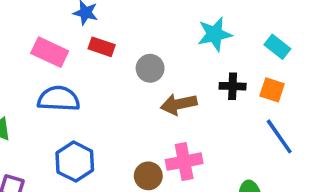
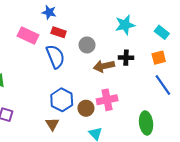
black cross: (233, 86) -> (126, 58), moved
orange square: (272, 90) -> (159, 58), turned -32
blue semicircle: (59, 99) -> (55, 57), moved, turned 65
blue hexagon: (75, 162) -> (62, 100), moved

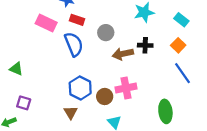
orange square: (159, 58) -> (178, 45), turned -32

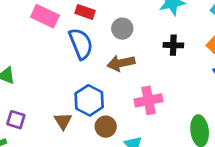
brown arrow: (123, 54) -> (121, 63), moved
brown circle: (105, 96) -> (106, 127), moved
brown triangle: (71, 112) -> (63, 121), moved

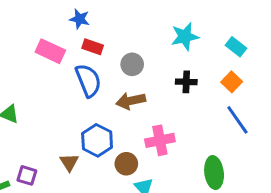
purple square: (16, 120) -> (27, 175), moved
brown circle: (106, 127) -> (126, 164), moved

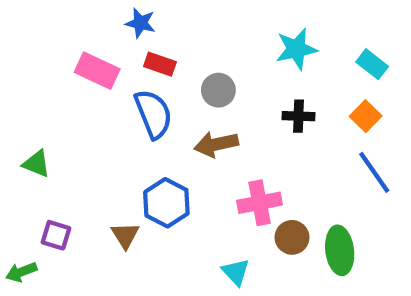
brown circle: (126, 164) -> (292, 237), moved
purple square: (27, 175) -> (56, 235), moved

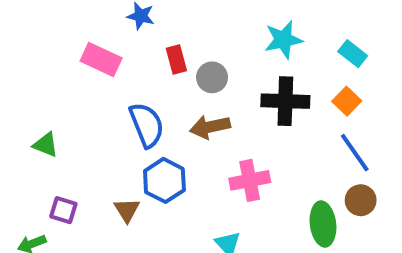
red rectangle: (160, 64) -> (176, 60), moved, turned 56
blue semicircle: (153, 114) -> (147, 125), moved
black cross: (298, 116) -> (285, 101), size x1.6
brown circle: (292, 237) -> (361, 200), moved

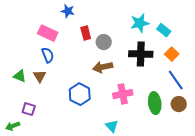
cyan rectangle: (353, 54) -> (164, 30), moved
blue semicircle: (147, 125) -> (48, 55), moved, size x0.7
brown triangle: (127, 210) -> (40, 76), moved
green ellipse: (323, 224) -> (155, 103), moved

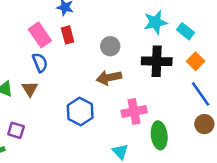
pink rectangle: (48, 33) -> (40, 35), turned 30
red rectangle: (86, 33) -> (68, 35), moved
green ellipse: (155, 103) -> (159, 135), moved

